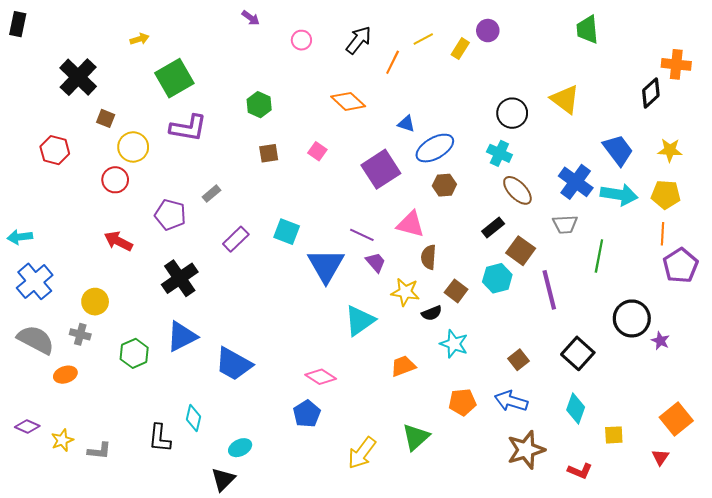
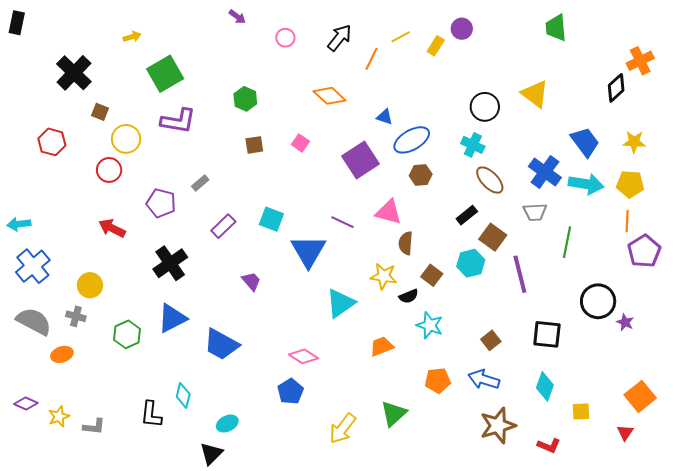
orange cross: (676, 64) -> (640, 61), turned -32
purple trapezoid: (376, 262) -> (251, 281), moved
black square: (578, 353) -> (547, 334), turned -36

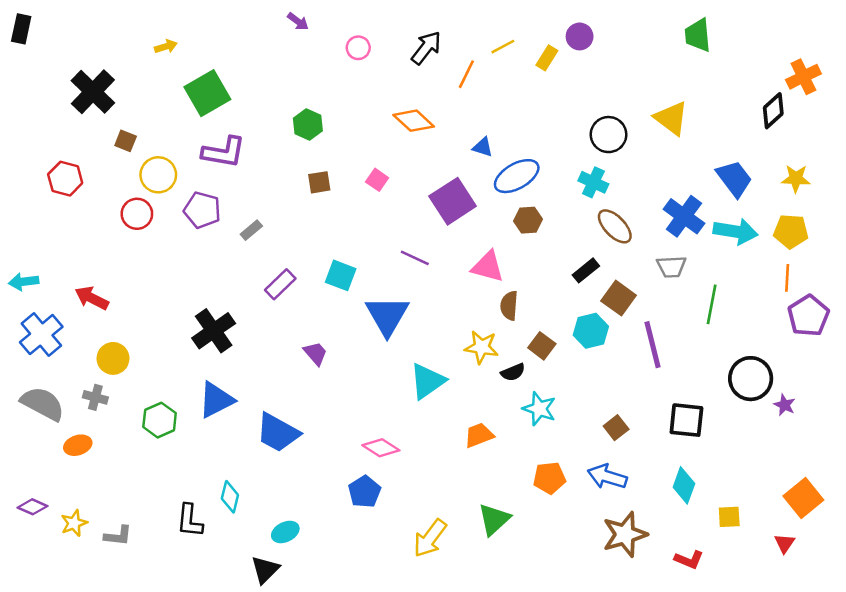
purple pentagon: (161, 203) -> (202, 210), moved
purple line: (343, 222) -> (415, 258), moved
red arrow: (112, 228) -> (92, 298), moved

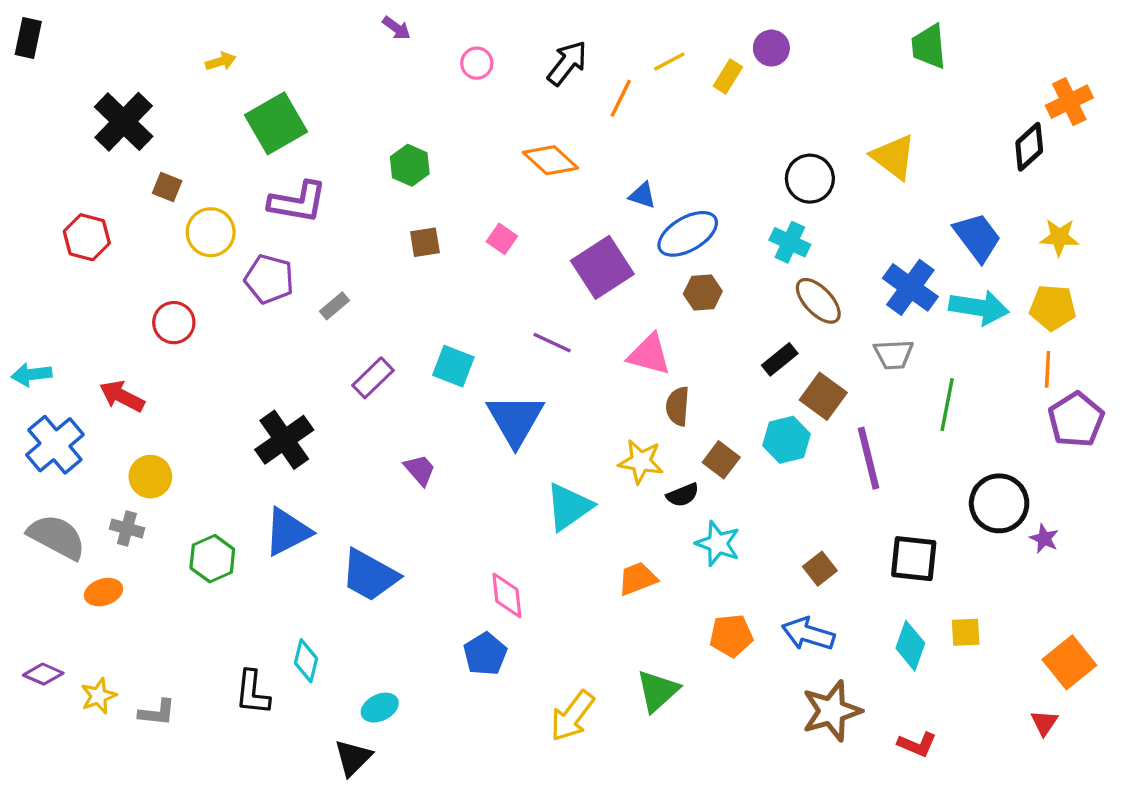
red circle: (137, 214) -> (174, 323), moved
pink diamond: (381, 448) -> (507, 595), turned 51
yellow square: (729, 517) -> (966, 632), moved

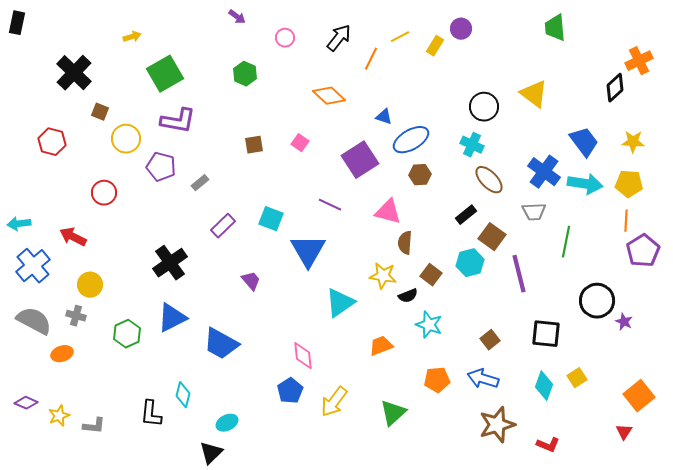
green hexagon: (410, 165) -> (245, 74), moved
yellow square: (966, 632) -> (577, 378), turned -30
yellow arrow: (572, 716) -> (334, 402), moved

